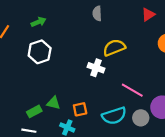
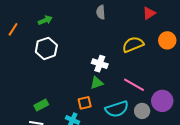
yellow semicircle: (114, 48) -> (133, 44), moved
green triangle: (53, 103) -> (97, 83), moved, turned -32

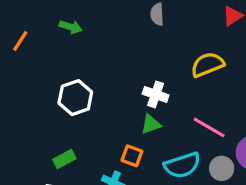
green arrow: (45, 20) -> (71, 27), turned 40
white hexagon: (46, 48) -> (75, 98), moved
orange square: (85, 103) -> (132, 156), turned 32

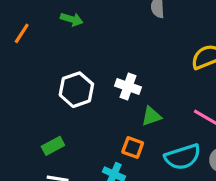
white cross: (156, 94) -> (128, 87), moved
green rectangle: (64, 159) -> (53, 146), moved

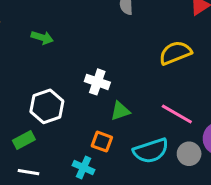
green arrow: (72, 19) -> (42, 38), moved
white hexagon: (76, 90) -> (47, 106), moved

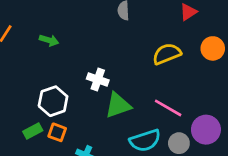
green triangle: (120, 111) -> (118, 105), size x1.5
orange square: (102, 142) -> (57, 132), moved

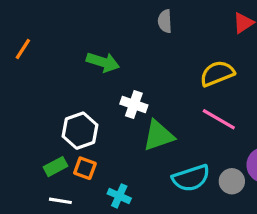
green arrow: (49, 40) -> (103, 62), moved, size x1.4
pink line: (168, 108) -> (219, 119), moved

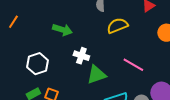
yellow semicircle: (217, 73) -> (117, 26), moved
white hexagon: (80, 131) -> (37, 64), moved

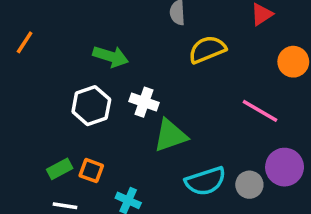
white hexagon: (37, 64) -> (91, 106), moved
pink line: (133, 65) -> (260, 111), moved

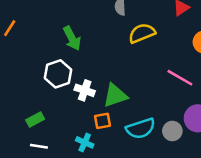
green arrow: (111, 56) -> (72, 38), turned 45
white cross: (144, 102) -> (85, 90), moved
orange square: (91, 171) -> (102, 121), moved, turned -30

